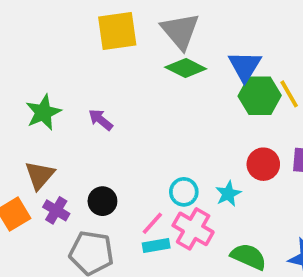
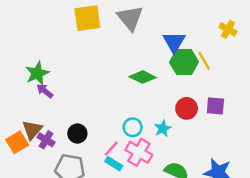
green diamond: (186, 68) -> (143, 77), moved
purple arrow: (101, 120) -> (45, 91), moved
brown triangle: (40, 175) -> (32, 130), moved
cyan rectangle: (156, 245) -> (114, 164), turned 42

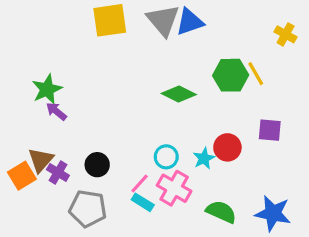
blue triangle: (174, 42) -> (190, 22), moved, turned 40
red circle: (187, 108) -> (227, 147), moved

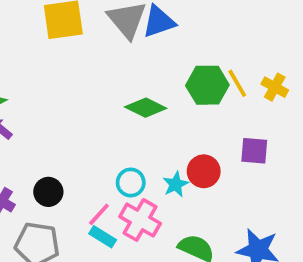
yellow cross: (286, 34) -> (275, 87), moved

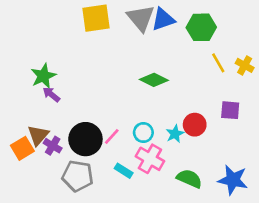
green hexagon: (207, 85) -> (201, 27), moved
black circle: (48, 192) -> (85, 139), size x1.6
pink line: (99, 214) -> (112, 136), moved

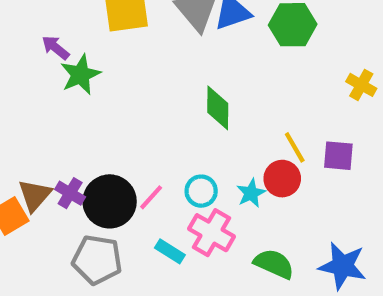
yellow line: (218, 63) -> (295, 147), moved
green star: (43, 76) -> (80, 75), moved
green diamond: (154, 80) -> (218, 108), turned 64
purple arrow: (51, 94) -> (56, 48), moved
purple cross: (53, 146) -> (70, 193), moved

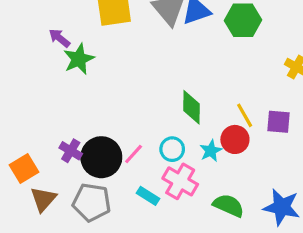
green diamond: (218, 108) -> (191, 107), moved
brown triangle: (35, 195) -> (43, 199), moved

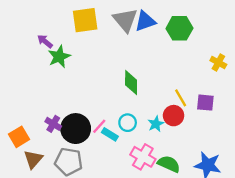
green diamond: (191, 107) -> (131, 83), moved
pink cross: (180, 181) -> (143, 157), moved
cyan rectangle: (148, 196) -> (110, 134), moved

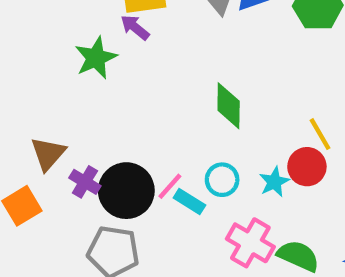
purple arrow: (45, 41) -> (135, 27), moved
brown triangle: (33, 159) -> (48, 154), moved

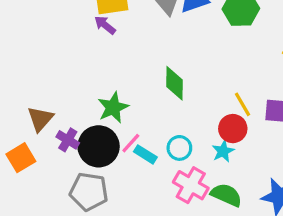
green star: (96, 58) -> (113, 108), moved
cyan circle: (222, 180) -> (179, 148), moved
cyan star: (274, 182) -> (223, 151), moved

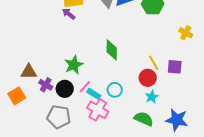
brown triangle: (40, 119) -> (29, 72), turned 48
black circle: (99, 146) -> (65, 89), size x0.7
cyan star: (223, 151) -> (152, 97), moved
pink cross: (191, 185) -> (98, 110), moved

